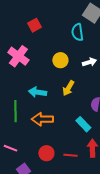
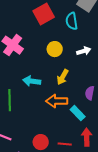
red square: (34, 25) -> (44, 14), moved, size x1.5
orange arrow: (42, 119) -> (57, 101), moved

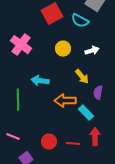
cyan semicircle: (72, 21) -> (80, 21), turned -54
yellow arrow: (63, 77) -> (82, 77), moved, turned -70

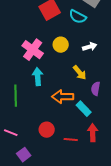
pink cross: (21, 45) -> (33, 50), moved
cyan arrow: (40, 81) -> (38, 77), turned 78
red circle: (49, 142) -> (47, 130), moved

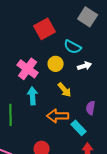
cyan semicircle: (78, 17) -> (73, 47), moved
yellow arrow: (80, 73) -> (65, 90), moved

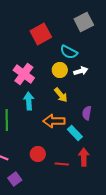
gray square: (88, 17) -> (84, 22), turned 30
yellow circle: (56, 64) -> (60, 70), moved

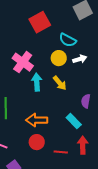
cyan arrow: (29, 101) -> (37, 82), moved
orange arrow: (54, 121) -> (37, 120), moved

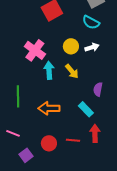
cyan semicircle: (68, 40) -> (91, 22), moved
red circle: (37, 142) -> (49, 143), moved

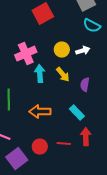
cyan semicircle: (91, 22) -> (92, 26), moved
pink cross: (35, 50) -> (26, 54), turned 30
purple semicircle: (98, 89) -> (85, 85), moved
purple square: (26, 155) -> (17, 159), size x1.5

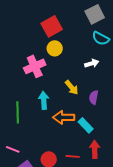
yellow circle: (62, 50) -> (55, 48), moved
cyan arrow: (40, 74) -> (44, 100), moved
orange arrow: (40, 112) -> (64, 117), moved

